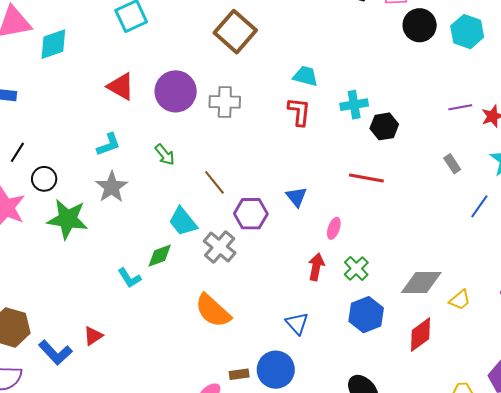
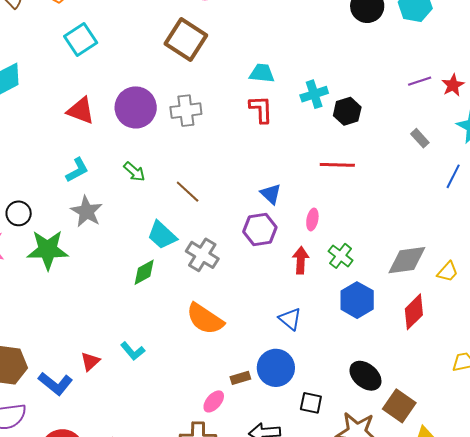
purple hexagon: (251, 214) -> (260, 230), moved
cyan L-shape: (129, 278) -> (133, 351), moved

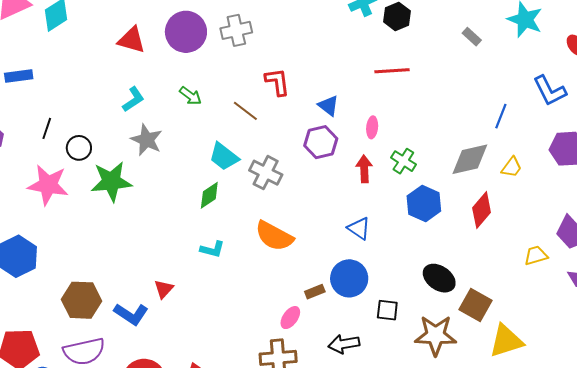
red L-shape: (261, 109) -> (277, 82), moved
blue line: (453, 176) -> (501, 116), moved
cyan L-shape: (133, 351) -> (212, 249), moved, turned -30

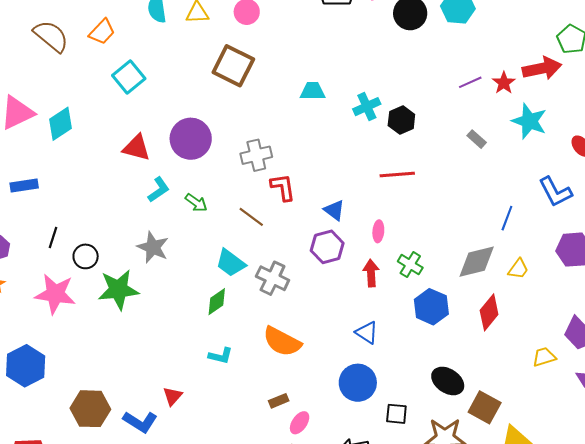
gray cross: (236, 30) -> (256, 155), moved
cyan L-shape: (133, 99) -> (159, 190), moved
brown rectangle: (315, 292) -> (279, 401), moved

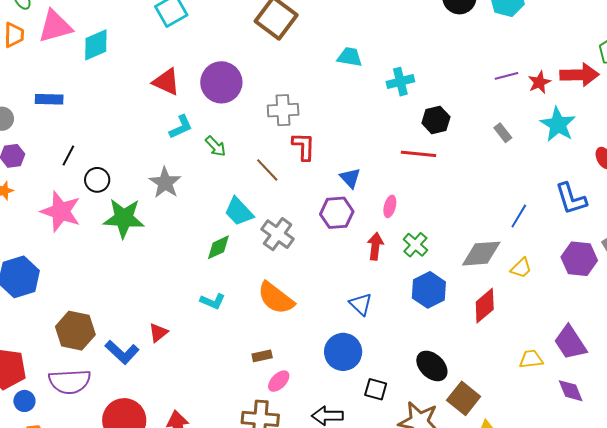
black hexagon: (401, 120) -> (436, 120), moved

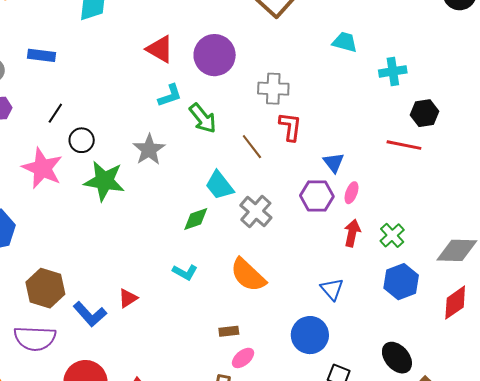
green arrow: (216, 146) -> (203, 118), size x1.4
pink ellipse: (390, 206) -> (351, 193), moved

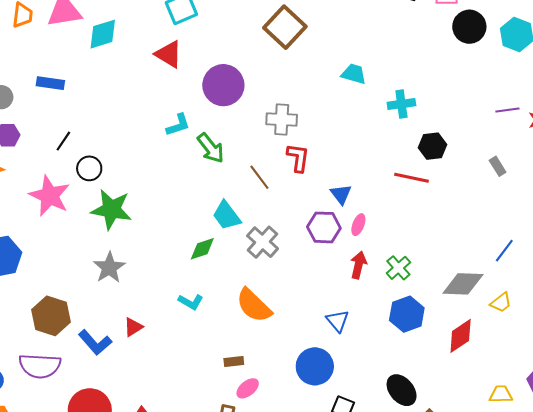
red triangle: (160, 49) -> (169, 54), moved
gray star: (149, 150) -> (109, 268), moved

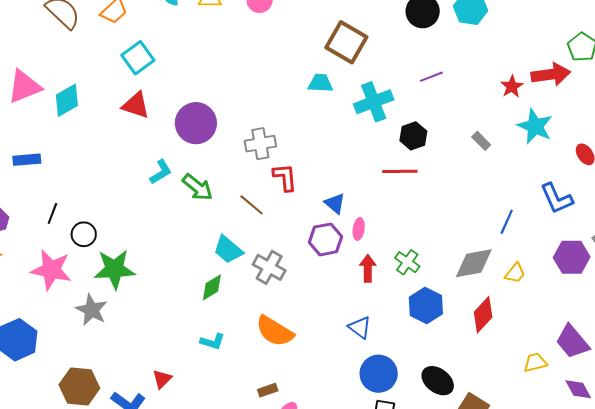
brown square: (285, 27) -> (346, 42), moved
cyan cross: (401, 104) -> (374, 102), size x1.4
purple line: (507, 110) -> (431, 77), moved
gray star: (109, 268) -> (92, 310), moved
blue circle: (315, 366) -> (379, 374), moved

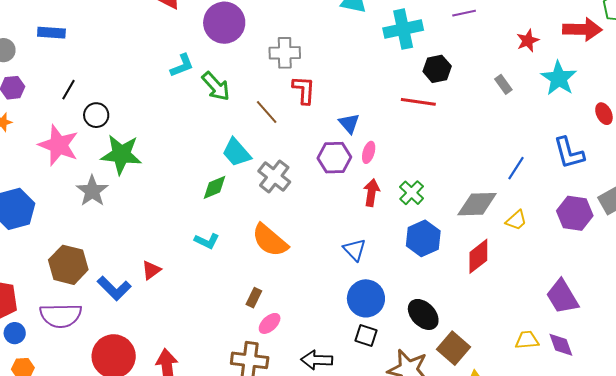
red star: (512, 86) -> (528, 41), moved
yellow trapezoid: (535, 363) -> (527, 340), moved
brown rectangle: (268, 390) -> (254, 298), turned -54

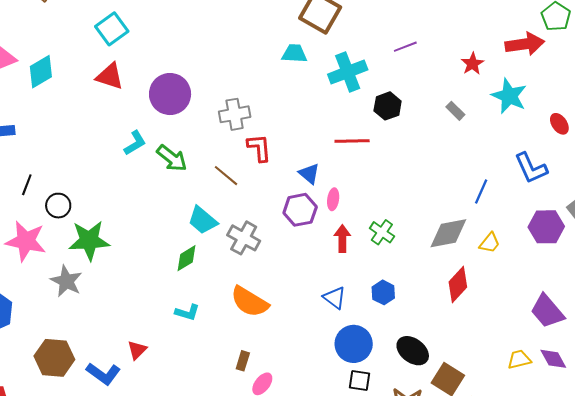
red line: (418, 102) -> (352, 141), moved
blue hexagon: (423, 238) -> (383, 292), moved, size x0.7

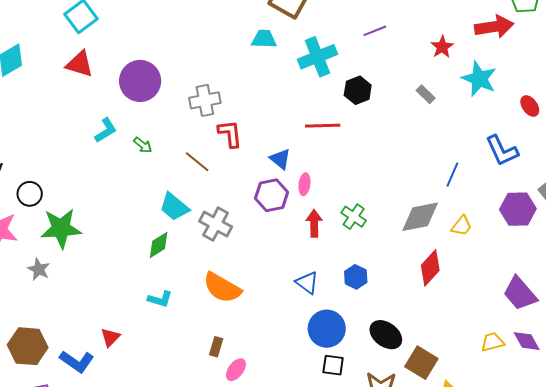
green arrow: (172, 158) -> (143, 145), size x0.6
gray star: (66, 281) -> (39, 269), size x0.7

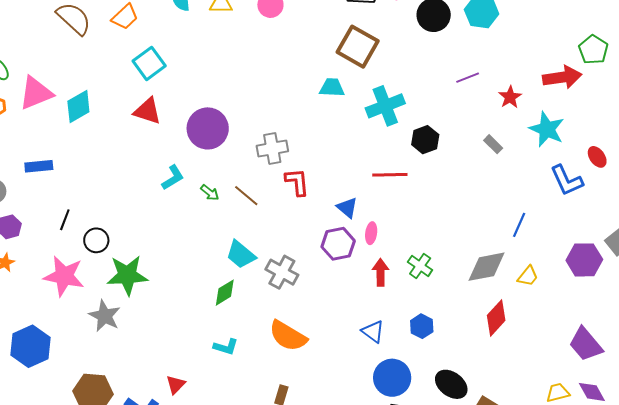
purple line: (375, 31) -> (468, 78), moved
blue L-shape: (502, 151) -> (567, 180), moved
brown line: (197, 162) -> (246, 196), moved
gray star: (39, 269) -> (105, 316), size x1.4

